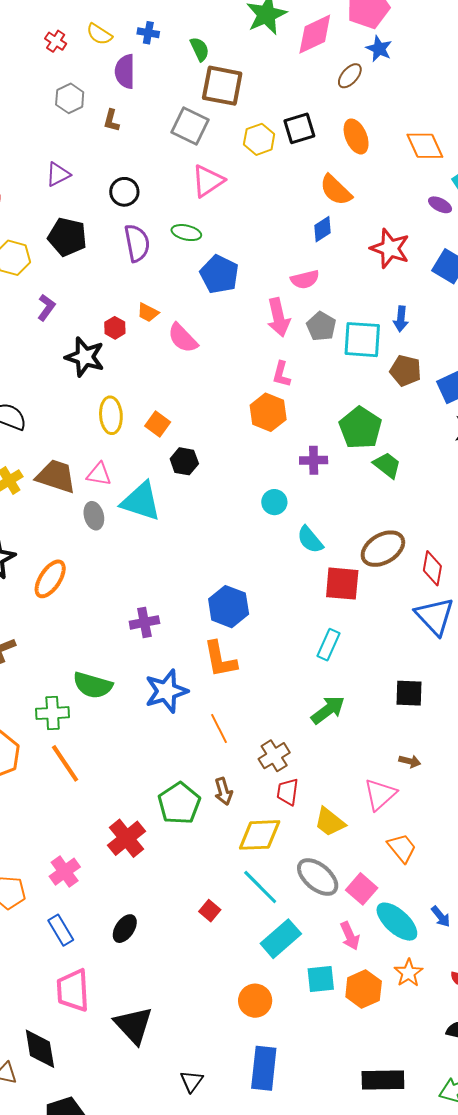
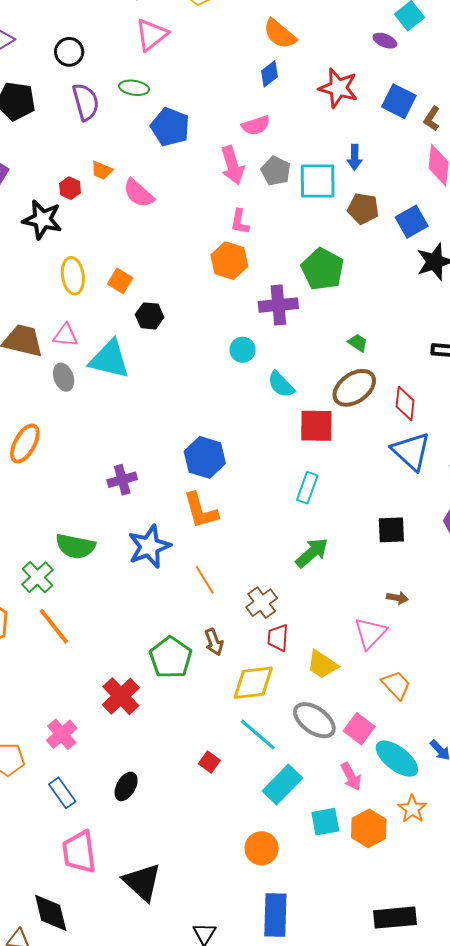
purple cross: (314, 460) -> (278, 305), size x1.4
green trapezoid: (387, 465) -> (358, 343), moved, size x0.7
green cross: (53, 713) -> (38, 577), turned -36

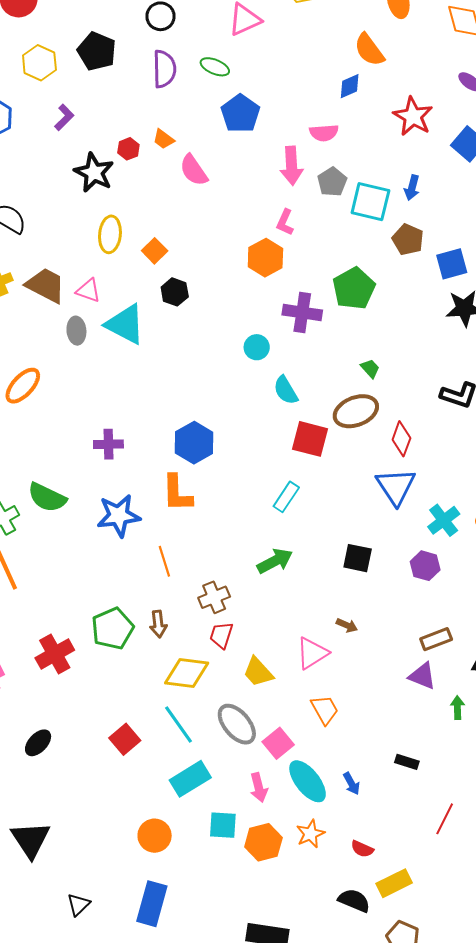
red square: (209, 762) -> (125, 739), size x1.4

